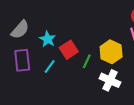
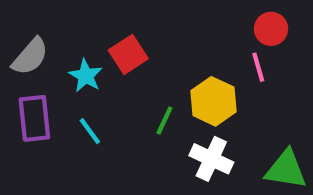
red square: (69, 50) -> (128, 54), moved
cyan line: (50, 67) -> (90, 131), turned -72

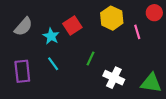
red circle: (271, 29) -> (154, 13), moved
yellow hexagon: (213, 101) -> (112, 18), moved
purple rectangle: (34, 118) -> (22, 71), moved

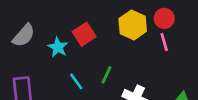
red circle: (154, 13) -> (164, 18), moved
cyan line: (53, 64) -> (76, 81), moved

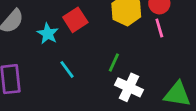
green line: (106, 75) -> (114, 63), moved

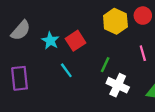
red square: (75, 20) -> (75, 41), moved
pink line: (159, 28) -> (143, 53), moved

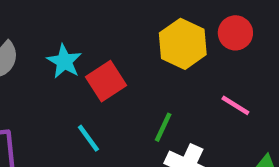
cyan star: (50, 41) -> (64, 61), moved
pink line: (143, 53) -> (235, 105), turned -42

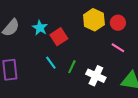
red circle: (235, 33) -> (118, 23), moved
green line: (163, 127) -> (72, 67), moved

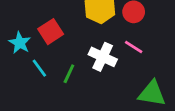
cyan star: (40, 28) -> (20, 43), moved
white cross: (96, 76) -> (103, 57), moved

